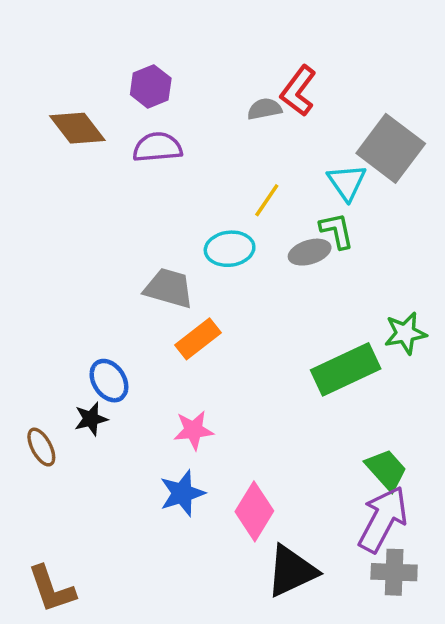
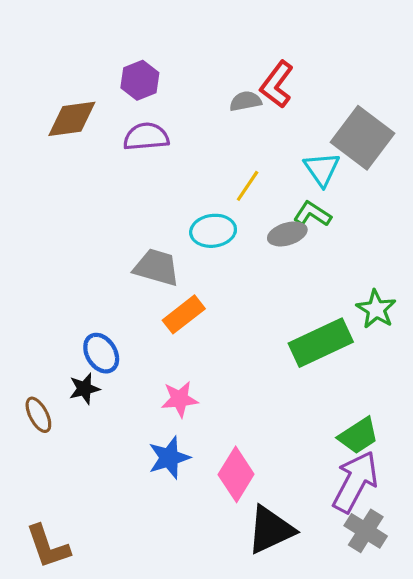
brown diamond: (77, 128) -> (72, 119), turned -60
green L-shape: (337, 231) -> (312, 214), turned -45
green star: (405, 333) -> (376, 309), turned -30
green trapezoid: (386, 470) -> (358, 436), turned 99
gray cross: (394, 572) -> (366, 531), turned 30

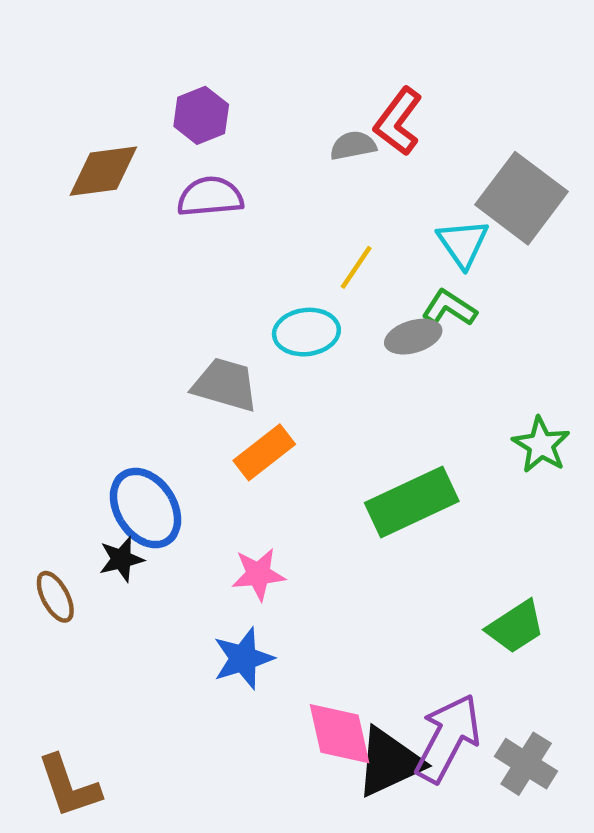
green rectangle: (321, 343) -> (412, 502), moved
blue ellipse: (101, 353) -> (145, 508), size x1.4
pink diamond: (236, 474) -> (340, 734), moved, turned -44
purple arrow: (355, 482) -> (448, 738), moved

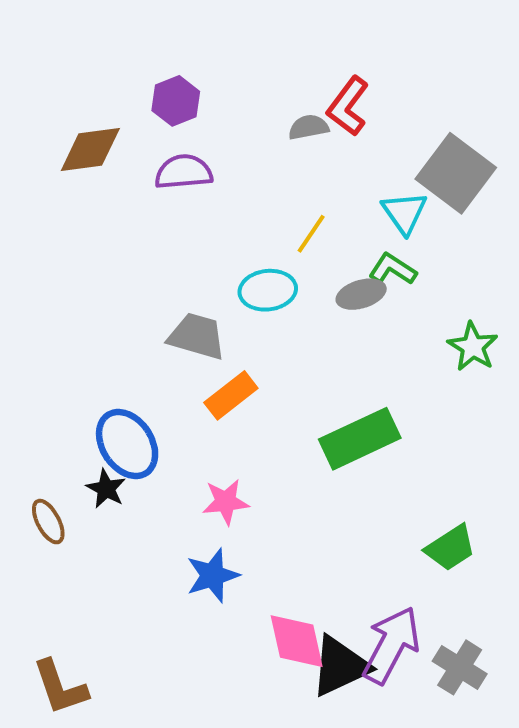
green star: (541, 445) -> (473, 347), moved
black star: (121, 559) -> (106, 489), turned -30

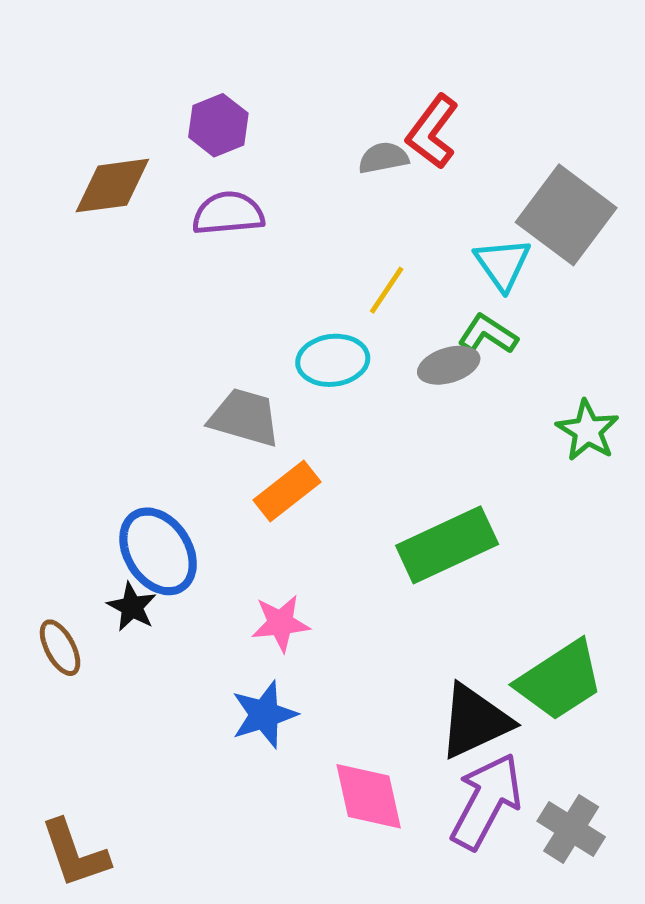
green trapezoid: (450, 548) -> (560, 680), size x1.4
black triangle: (340, 666) -> (475, 721), moved

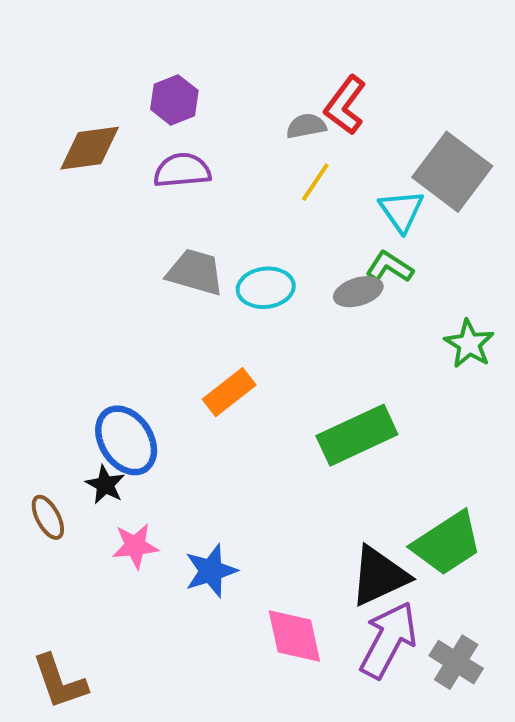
yellow line: (387, 290) -> (315, 182), moved
gray trapezoid: (245, 417) -> (195, 272), moved
pink star: (280, 623) -> (135, 546), moved

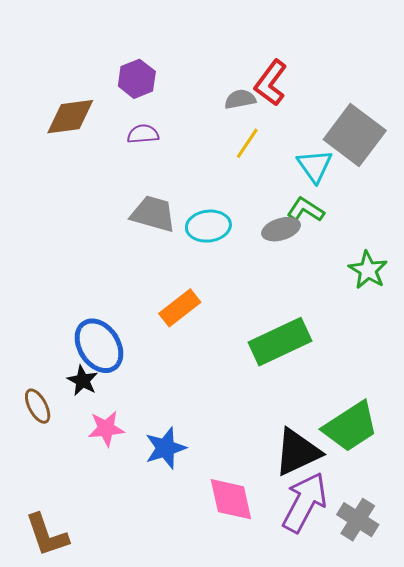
purple semicircle: (182, 170) -> (143, 134), size x0.7

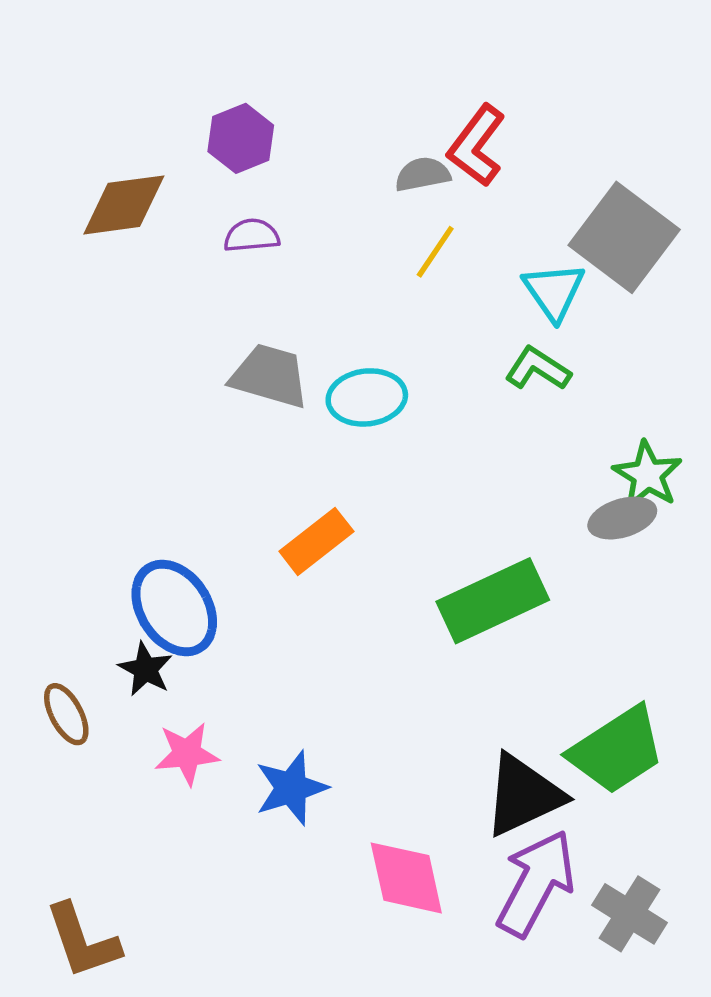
gray ellipse: (281, 229) -> (622, 518), moved

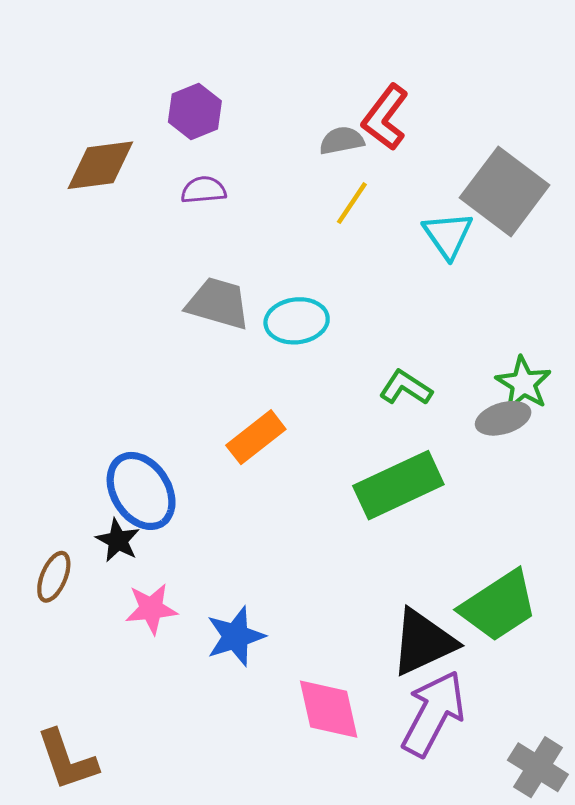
green L-shape: (538, 369) -> (406, 388), moved
brown ellipse: (66, 714) -> (54, 577), turned 51
gray cross: (629, 914) -> (538, 767), moved

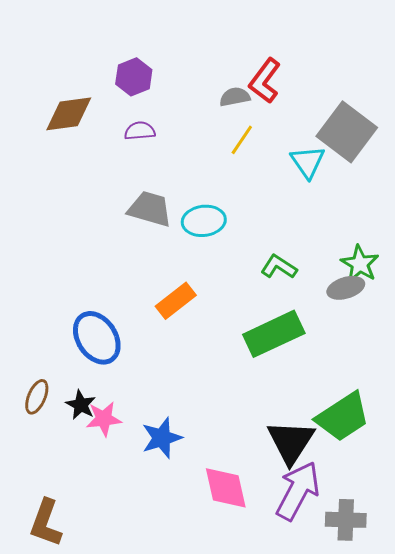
black star: (118, 540) -> (81, 405), moved
black triangle: (423, 642) -> (291, 442), turned -32
brown L-shape: (67, 760) -> (46, 523), turned 39
gray cross: (538, 767) -> (346, 520), moved, turned -30

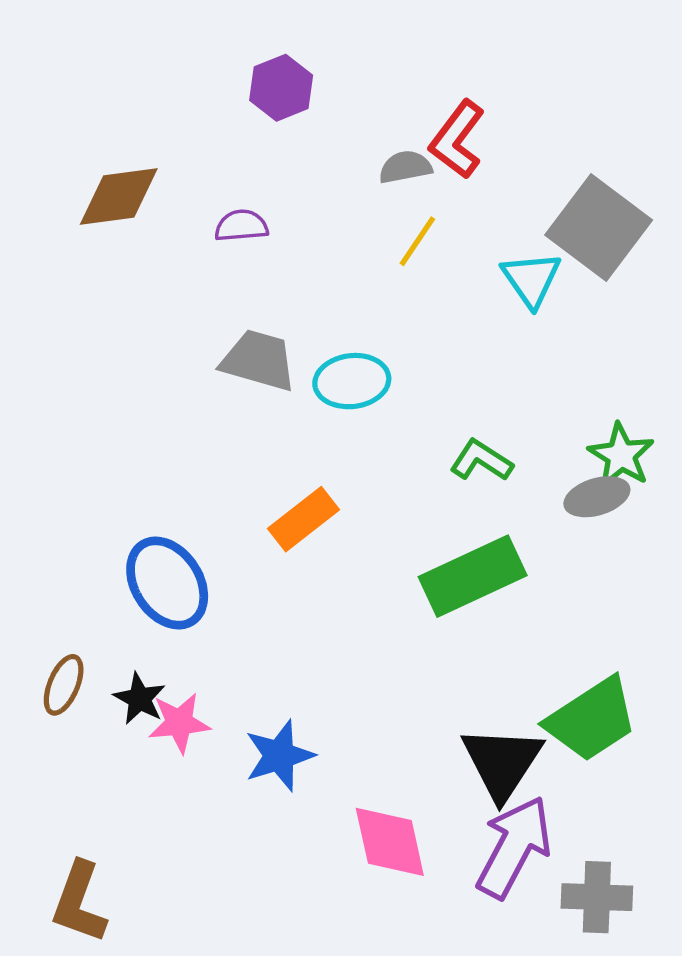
purple hexagon: (134, 77) -> (281, 88), moved

